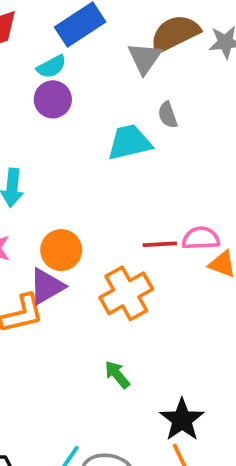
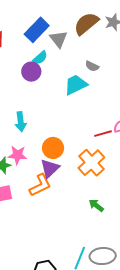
gray triangle: (145, 58) -> (59, 39), moved
cyan semicircle: (51, 67) -> (40, 58), moved
gray semicircle: (168, 115) -> (92, 66), turned -32

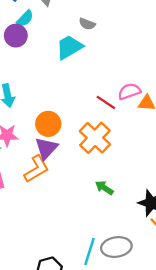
red line: (103, 134) -> (106, 102), turned 54

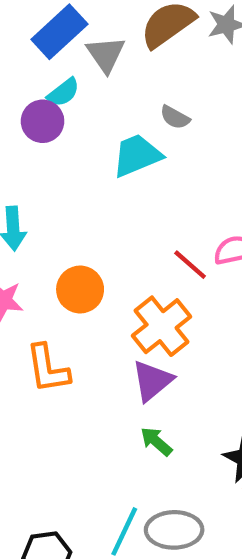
purple triangle: (46, 148) -> (152, 381), moved
orange L-shape: (36, 169) -> (48, 369), turned 104
green arrow: (104, 188) -> (156, 441), moved

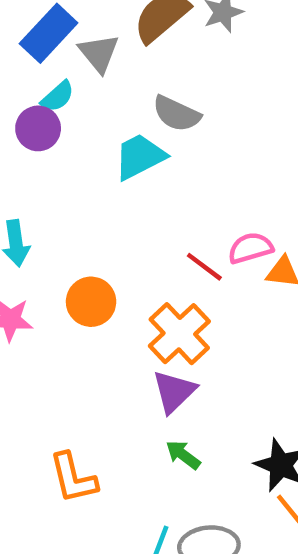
gray semicircle: (175, 117) -> (176, 114), size x1.5
orange L-shape: (48, 369) -> (73, 478), moved

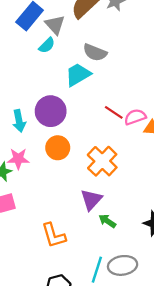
cyan semicircle: (58, 97) -> (47, 45), moved
purple circle: (38, 128) -> (51, 111), moved, size x1.4
red line: (204, 267) -> (114, 112), moved
purple triangle: (174, 392) -> (91, 200), moved

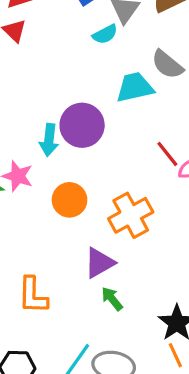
cyan arrow: (19, 121) -> (49, 140), moved
orange circle: (58, 148) -> (70, 200), moved

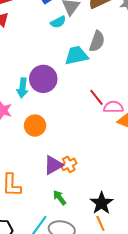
gray semicircle: (167, 64) -> (97, 41), turned -110
orange cross: (131, 215) -> (69, 164), moved, size x0.6
green arrow: (112, 299) -> (60, 198), moved

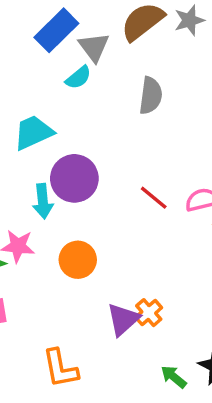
cyan trapezoid: (76, 55) -> (33, 132), moved
red line: (96, 97) -> (154, 198), moved
green arrow: (60, 198) -> (174, 377), moved

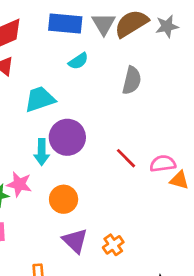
blue rectangle: (56, 30) -> (65, 24), turned 44
gray triangle: (94, 47) -> (104, 24), moved
purple triangle: (123, 319) -> (75, 241), moved, turned -40

